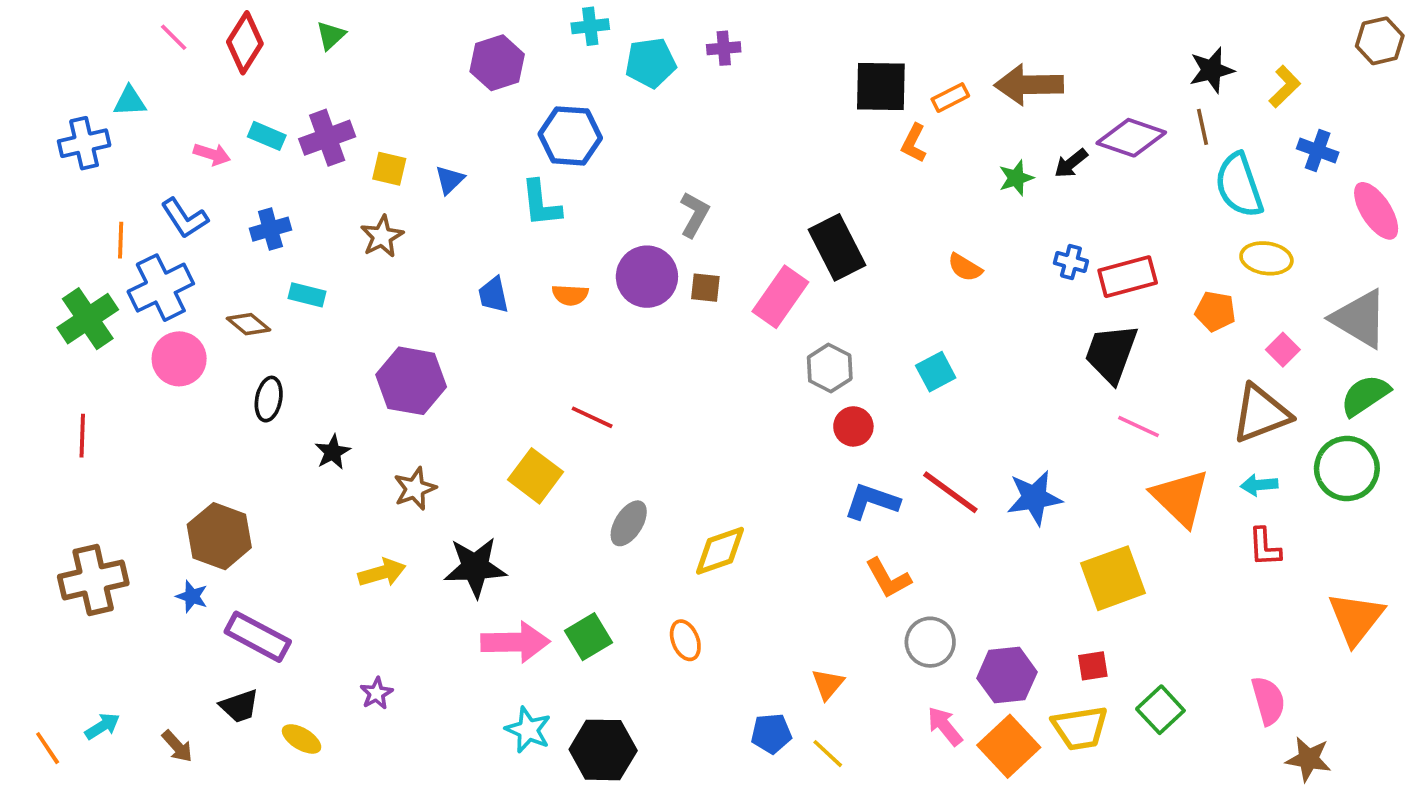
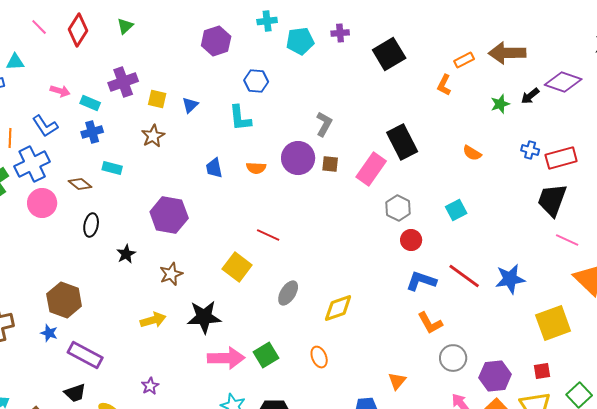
black square: (881, 87) -> (389, 54), moved, turned -32
cyan rectangle: (267, 136) -> (90, 103), moved
blue hexagon: (570, 136) -> (256, 81), size x0.7

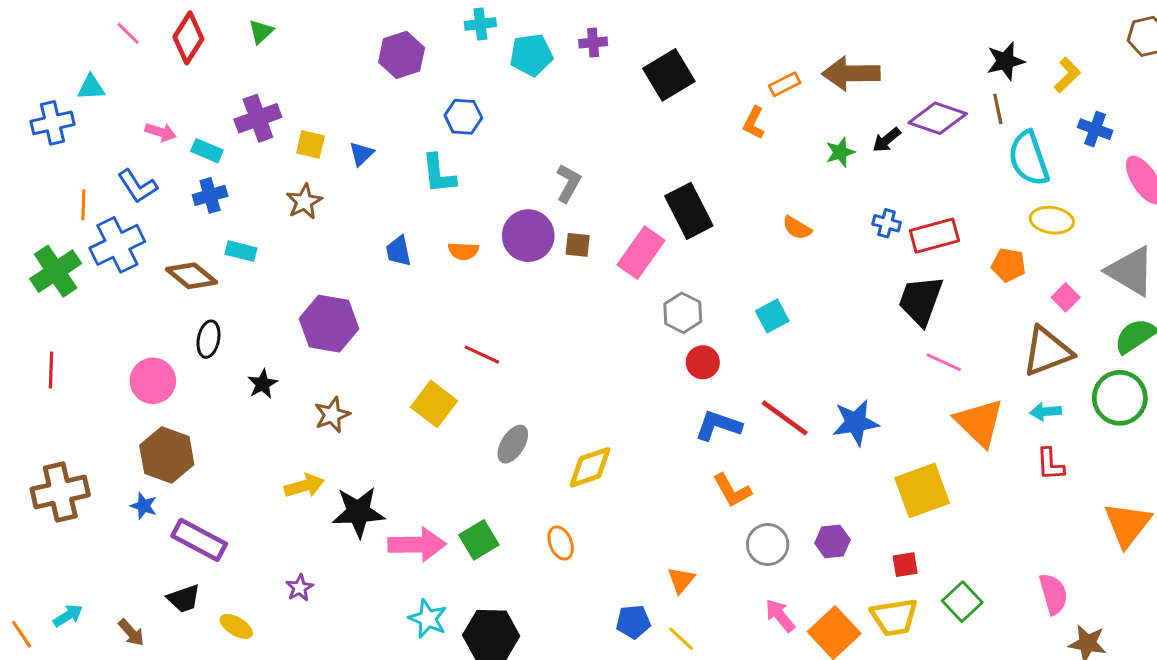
brown diamond: (80, 184) -> (192, 276), size x1.4
pink circle: (42, 203) -> (153, 381), moved
black star: (204, 317) -> (358, 512), moved
purple hexagon: (495, 376) -> (833, 541), moved, size x0.7

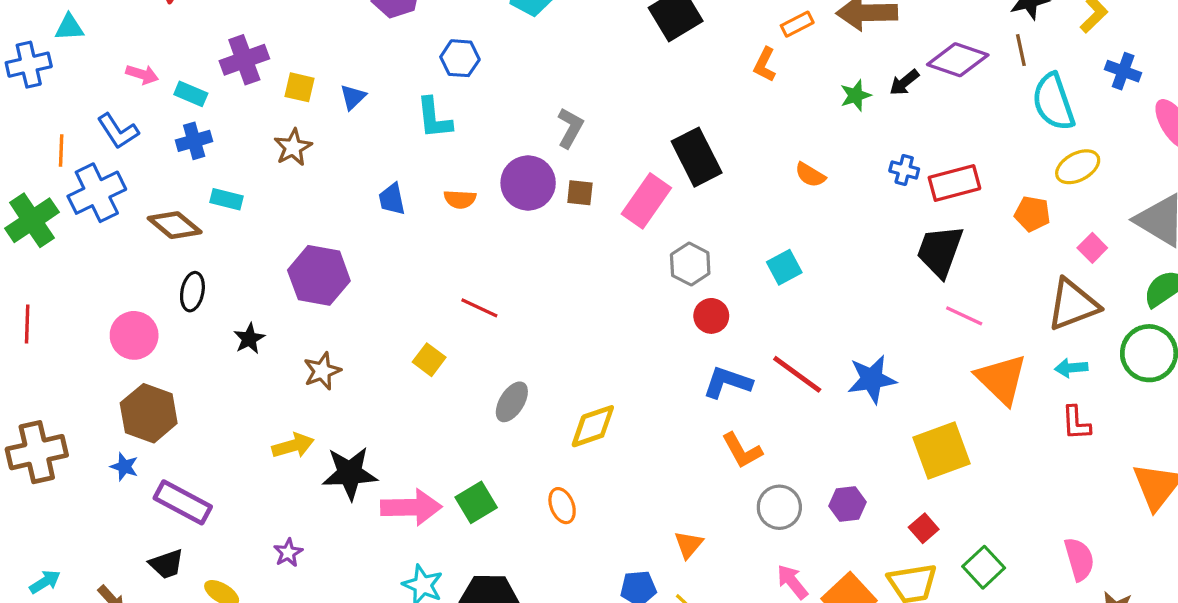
yellow ellipse: (1052, 220) -> (1078, 167), turned -36
yellow square: (434, 404) -> (429, 360), size x0.7
red square: (905, 565) -> (924, 528), turned -32

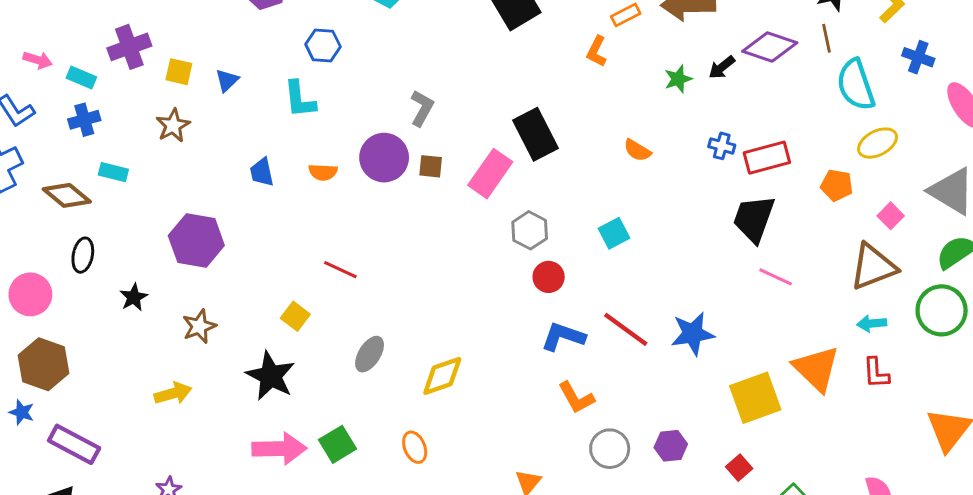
orange triangle: (1001, 379) -> (816, 369), moved
black star: (350, 473) -> (271, 376), moved, turned 30

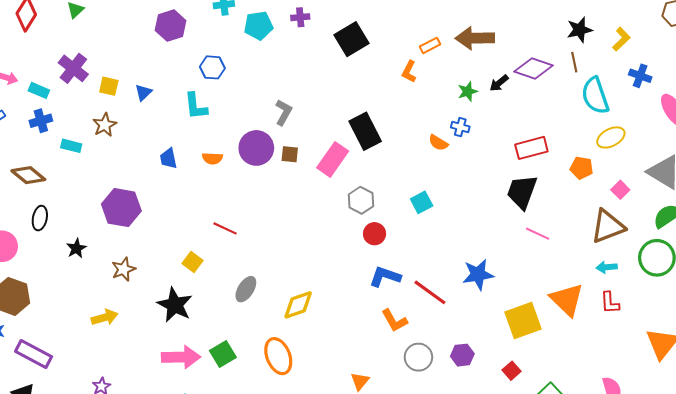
purple cross: (129, 47) -> (73, 68), turned -32
blue cross: (722, 146) -> (460, 127), moved
cyan rectangle: (113, 172) -> (71, 146), moved
red line: (626, 329) -> (430, 292), moved
orange ellipse: (415, 447) -> (278, 356), size x1.6

